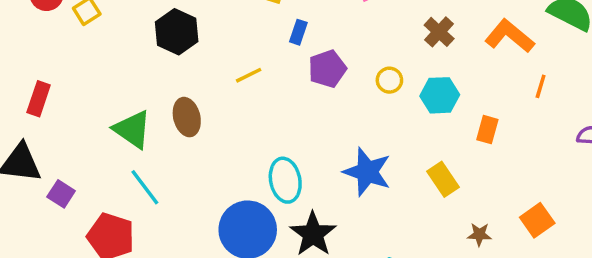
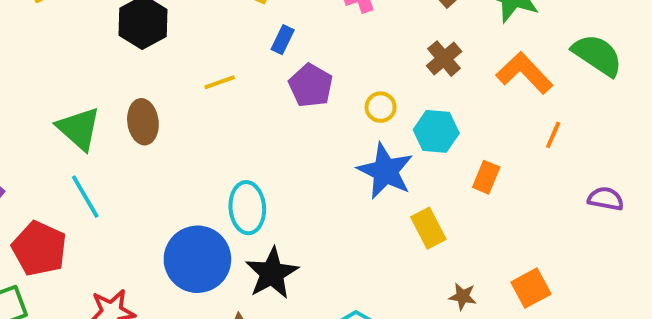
purple pentagon: (327, 69) -> (311, 86), turned -30
blue star: (367, 172) -> (385, 171), moved

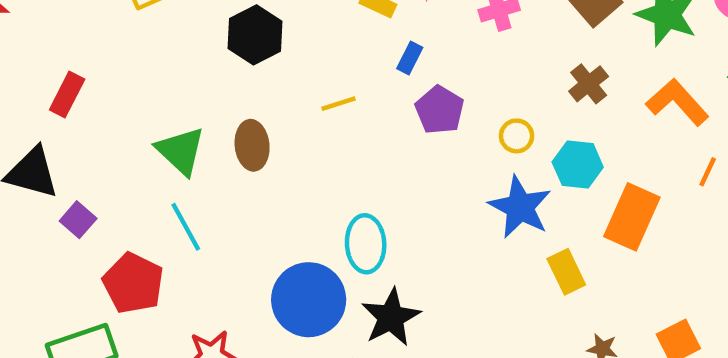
orange rectangle: (486, 177) -> (632, 217), size x1.8

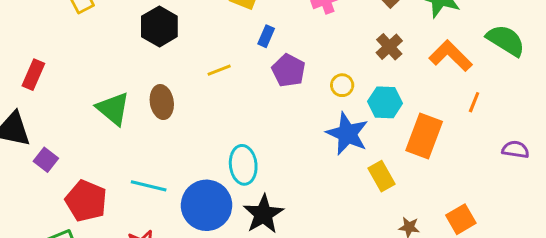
cyan line: (186, 227) -> (149, 186), moved, turned -44

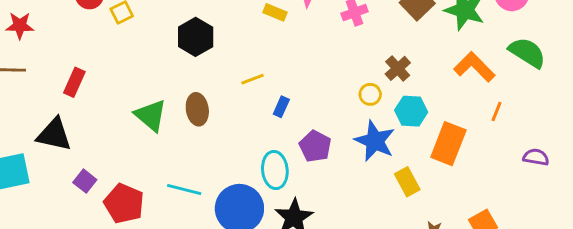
blue rectangle: (266, 36) -> (281, 107), moved
brown cross: (389, 47) -> (398, 68), moved
purple pentagon: (289, 71) -> (315, 146), moved
purple square: (46, 160) -> (85, 181), moved

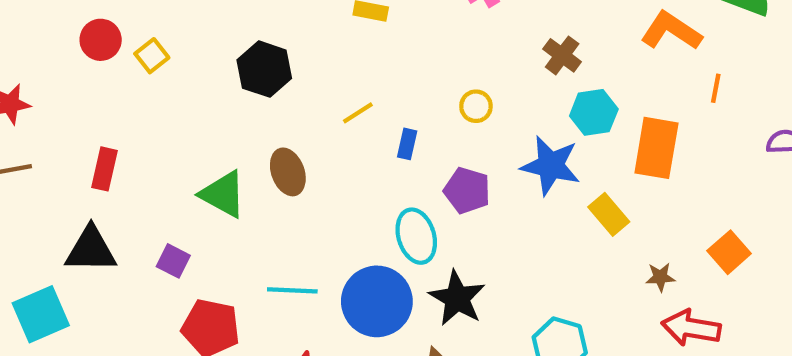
yellow circle: (370, 94) -> (476, 106), moved
purple square: (85, 181) -> (173, 261), moved

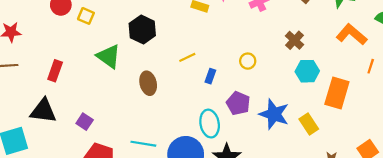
yellow square: (152, 56) -> (86, 16), turned -35
blue star: (551, 166) -> (274, 114), moved
green triangle: (223, 194) -> (109, 56), moved

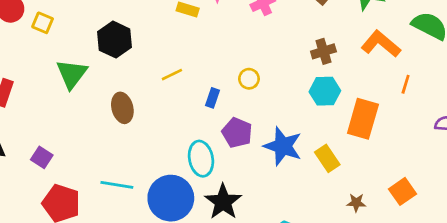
brown cross: (295, 40) -> (323, 51), moved, turned 30
green triangle: (109, 56) -> (72, 74), turned 32
blue rectangle: (210, 76) -> (213, 98), moved

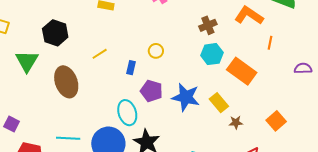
brown ellipse: (122, 108) -> (66, 82), size x1.4
orange rectangle: (363, 119) -> (242, 71), turned -64
brown star: (356, 203) -> (236, 122), moved

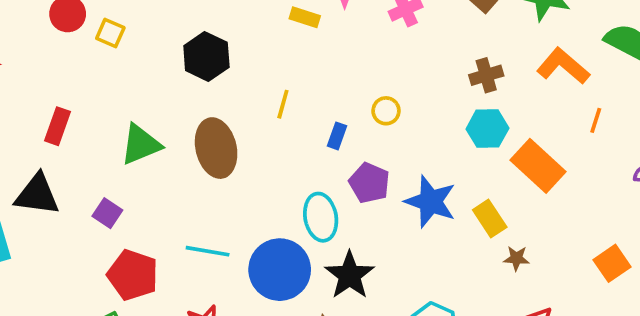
yellow line: (100, 54) -> (283, 104), turned -49
green triangle: (27, 61) -> (141, 144), moved, turned 30
orange square: (276, 121) -> (612, 263), moved

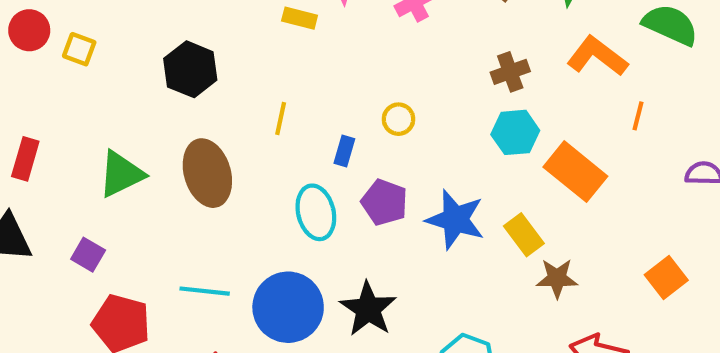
cyan ellipse: (321, 217) -> (316, 212), moved
brown star: (516, 258) -> (557, 278), size x1.4

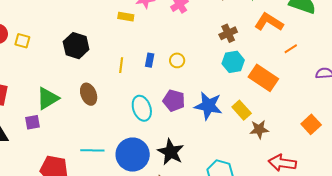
orange line: (638, 116) -> (291, 49), turned 48
blue rectangle: (344, 151) -> (150, 60), moved
brown ellipse: (207, 173) -> (89, 94), size x0.7
purple square: (88, 255) -> (33, 122), moved, turned -35

